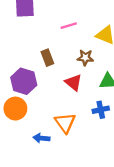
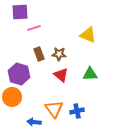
pink line: (69, 26) -> (34, 28), moved
brown star: (85, 58) -> (59, 54), moved
blue cross: (101, 110) -> (77, 111), moved

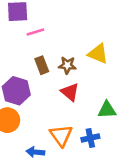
yellow triangle: (88, 35) -> (98, 54), moved
green triangle: (90, 74) -> (107, 110), moved

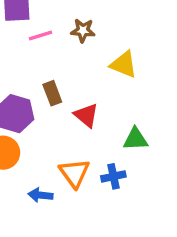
brown rectangle: (42, 65) -> (52, 93), moved
brown star: (67, 65) -> (83, 30), moved

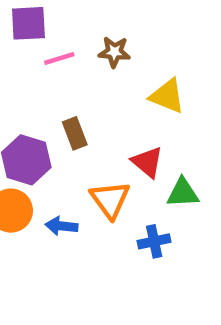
red triangle: (86, 115) -> (147, 162), moved
orange triangle: (74, 173) -> (110, 200), moved
blue arrow: (40, 195) -> (62, 226), moved

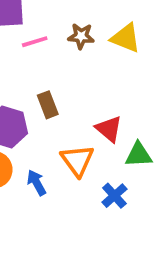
yellow triangle: (167, 96) -> (126, 38), moved
blue arrow: (62, 226) -> (37, 183), turned 55
blue cross: (154, 241) -> (114, 196), turned -30

